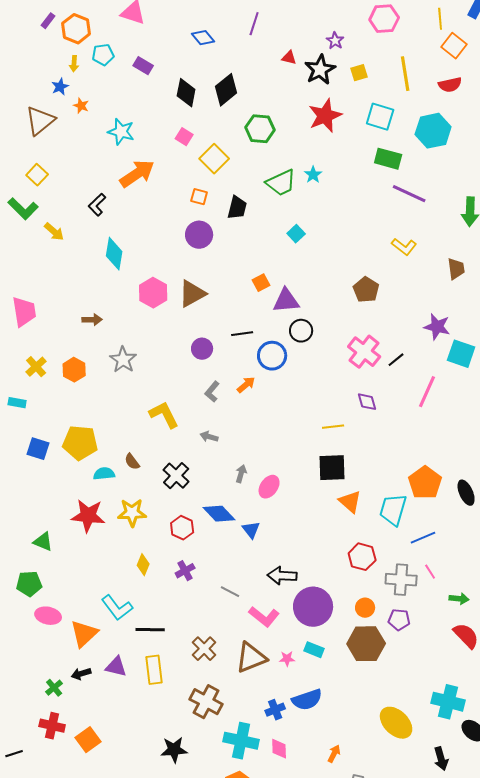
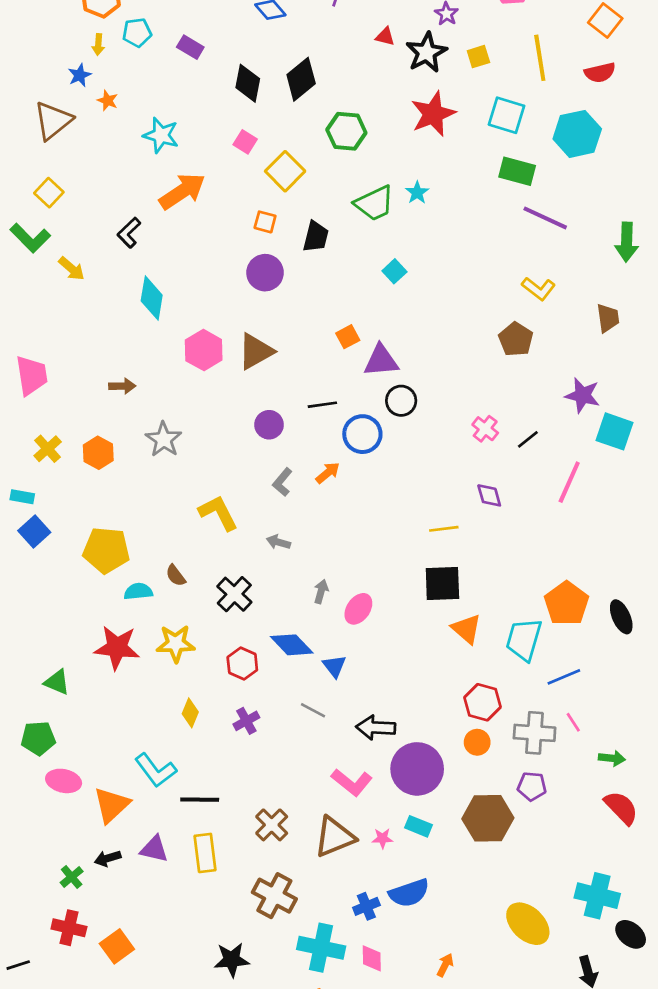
brown pentagon: (366, 290) -> (516, 339), moved
pink cross: (364, 352) -> (485, 429), size x0.6
blue square: (38, 449) -> (34, 531), moved, turned 30
gray line: (230, 592) -> (313, 710), moved
orange circle: (365, 608) -> (477, 742), moved

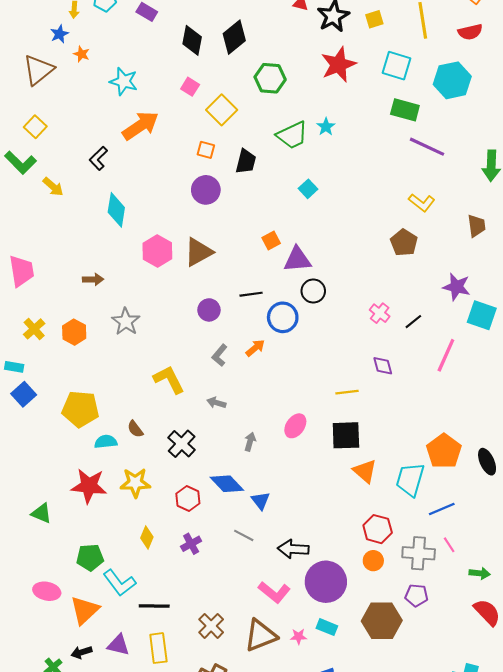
pink ellipse: (358, 609) -> (295, 426), moved
green pentagon: (38, 738) -> (90, 557), moved

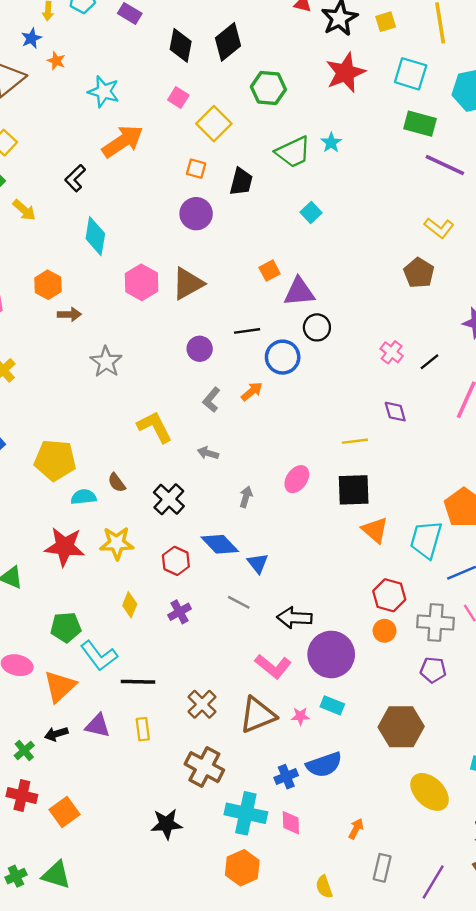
orange hexagon: (74, 332) -> (48, 285), moved
brown hexagon: (382, 621) -> (401, 727), moved
yellow rectangle: (158, 648) -> (143, 729), size x0.7

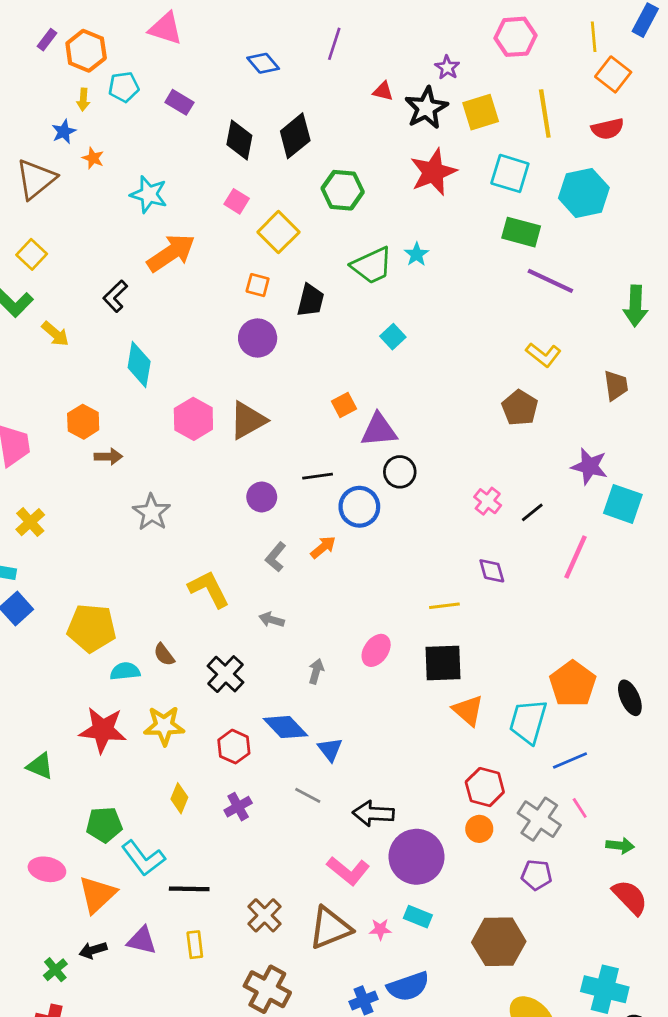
yellow square: (386, 22) -> (481, 112), size x1.5
gray cross: (435, 622) -> (539, 819), turned 30

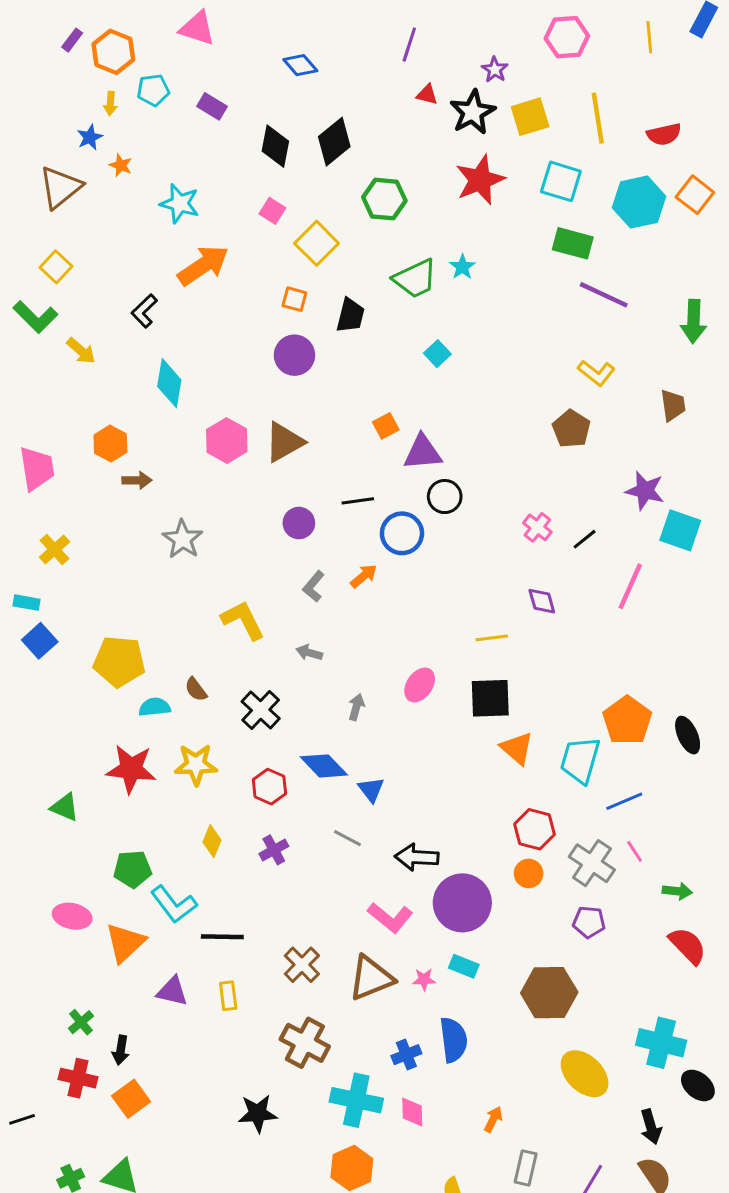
purple line: (334, 44) -> (409, 44), moved
orange square: (613, 74) -> (695, 195), moved
black arrow: (93, 950) -> (121, 1050), moved, turned -64
blue semicircle: (408, 986) -> (453, 1040), turned -78

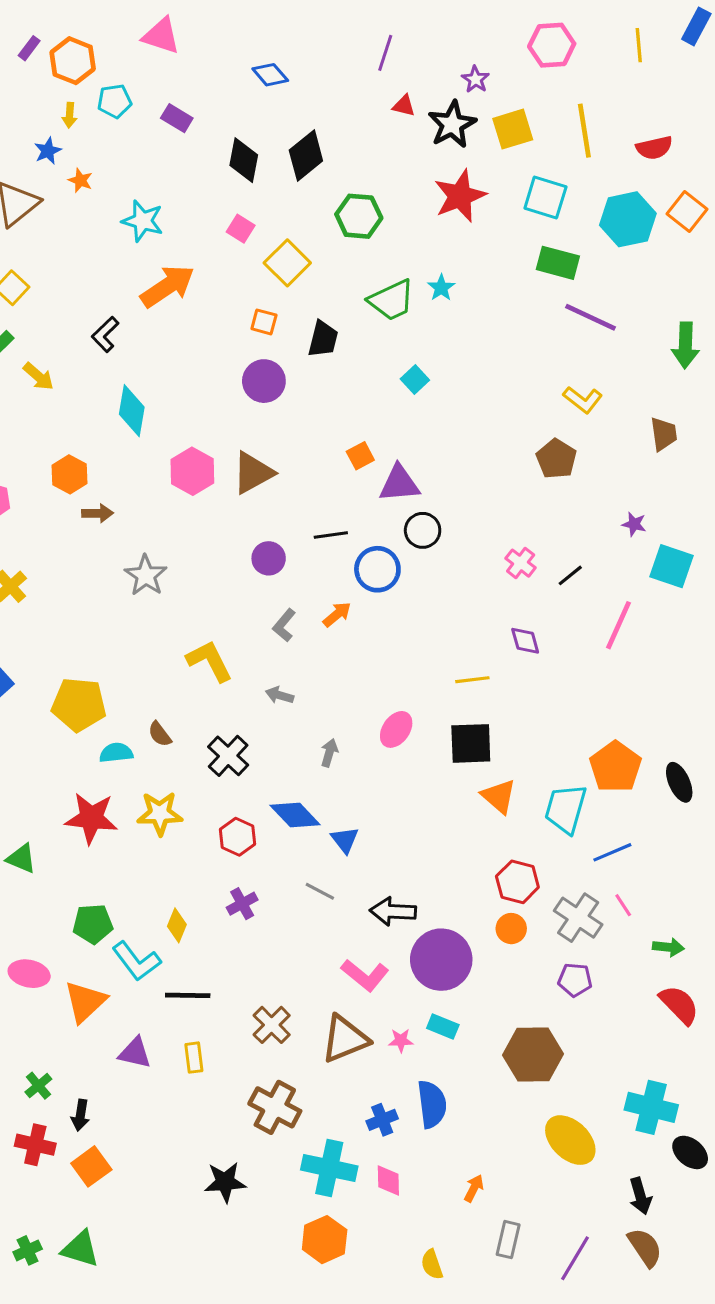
purple star: (645, 491) -> (634, 524), size x0.6
yellow diamond: (212, 841) -> (177, 925), moved

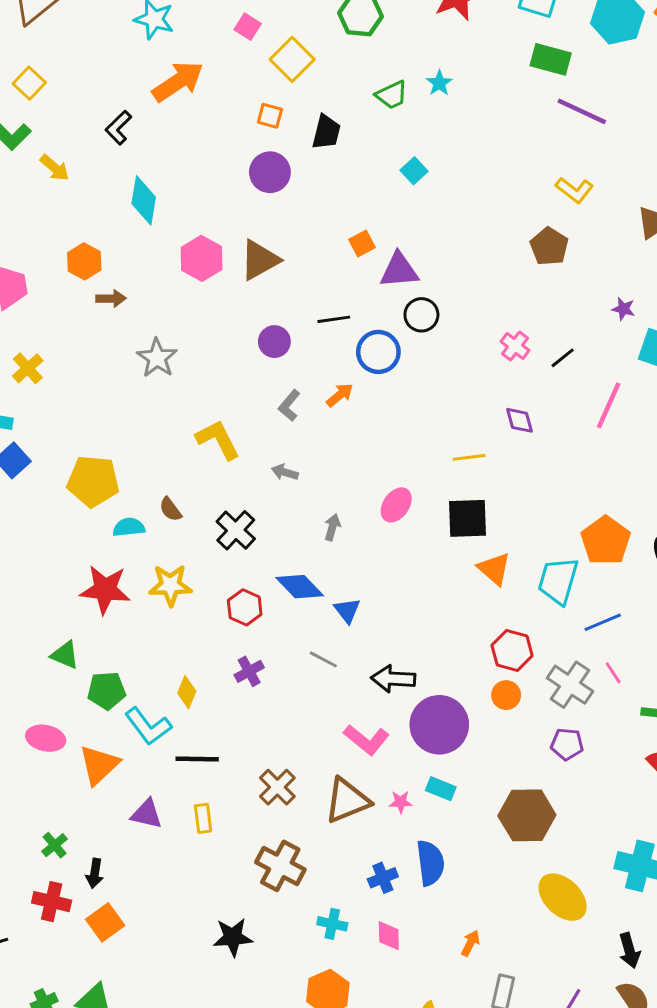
green trapezoid: (391, 300) -> (392, 95), size x0.7
green triangle: (21, 859) -> (65, 655), moved
cyan cross: (329, 1168) -> (332, 924), size x0.6

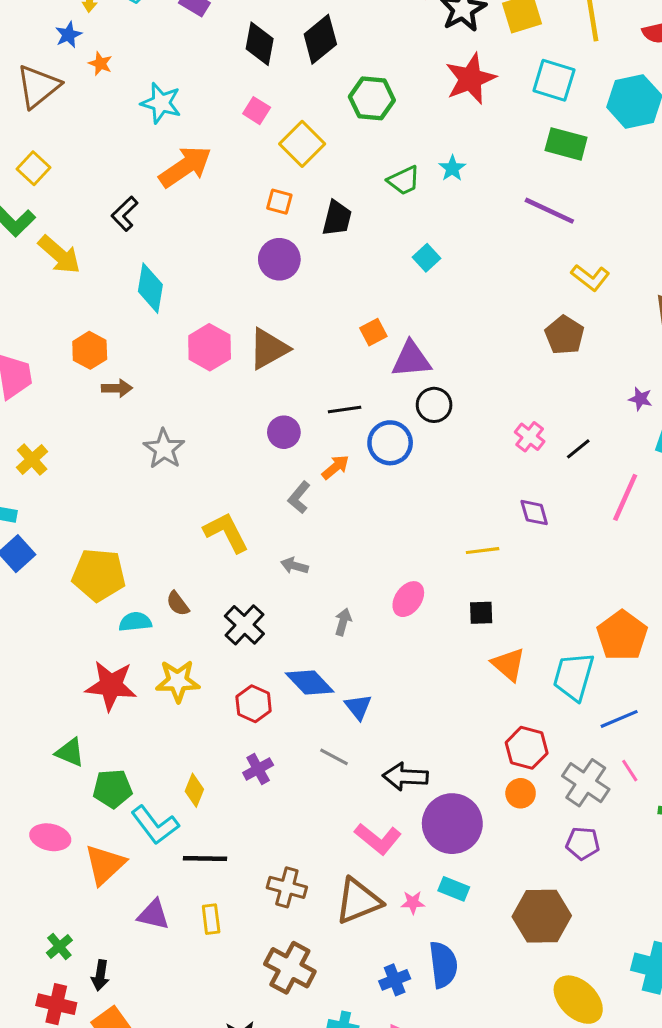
purple line: (582, 111) -> (549, 211), moved
yellow arrow: (55, 168) -> (59, 255), size x1.4
orange arrow: (340, 395) -> (335, 467), moved
black square: (467, 518) -> (481, 613), size x0.6
brown cross: (277, 787) -> (287, 887), turned -30

